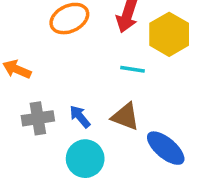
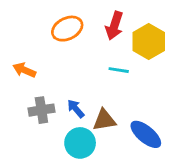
brown triangle: (125, 117) -> (104, 120), moved, turned -30

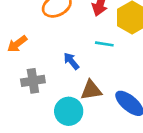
orange arrow: (24, 70) -> (17, 44), turned -60
blue arrow: (76, 109) -> (71, 61), moved

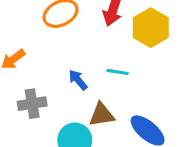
cyan line: (104, 44) -> (117, 72), moved

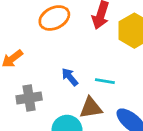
cyan line: (117, 72) -> (105, 81), moved

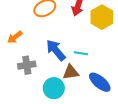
blue arrow: (70, 77) -> (56, 50), size x1.6

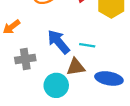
blue ellipse: (100, 82) -> (109, 78), turned -30

